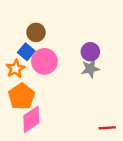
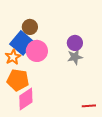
blue square: (26, 52) -> (22, 43), size x1.6
orange pentagon: (22, 96) -> (18, 80), turned -30

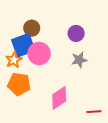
blue square: (22, 43) -> (23, 45), turned 30
purple circle: (75, 43) -> (76, 33), moved
pink diamond: (26, 99) -> (59, 98), moved

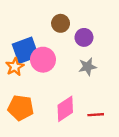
brown circle: (32, 28) -> (61, 23), moved
orange pentagon: (19, 84) -> (21, 108), moved
red line: (94, 112) -> (96, 115), moved

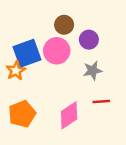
pink circle: (43, 60) -> (57, 51), moved
orange pentagon: (21, 108) -> (22, 114), turned -30
red line: (96, 115) -> (101, 102), moved

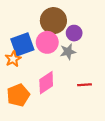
brown circle: (64, 25) -> (53, 21), size x1.6
gray star: (93, 71) -> (68, 52), moved
pink diamond: (69, 115) -> (46, 83), moved

